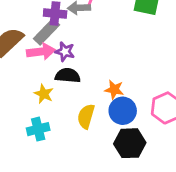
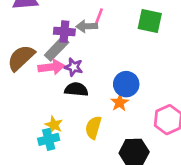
orange star: (114, 90) -> (120, 103), turned 30
yellow star: (44, 94) -> (54, 125), moved
blue circle: (123, 111) -> (126, 84), moved

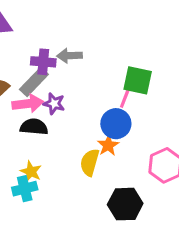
pink line: (99, 17) -> (125, 97), moved
green square: (150, 21) -> (138, 80), moved
black semicircle: (76, 89) -> (34, 127), moved
yellow semicircle: (93, 128) -> (90, 162), moved

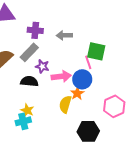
gray arrow: (70, 56) -> (64, 35), moved
purple cross: (43, 62) -> (35, 30), moved
pink line: (125, 97) -> (88, 62), turned -40
pink arrow: (28, 104) -> (61, 76), moved

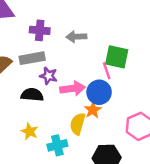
gray rectangle: (29, 52) -> (32, 58), turned 36
cyan cross: (23, 121) -> (57, 145), moved

